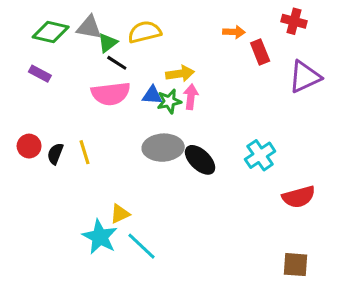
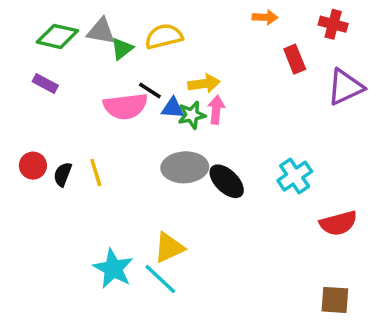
orange arrow: (234, 32) -> (265, 17), moved
black line: (117, 63) -> (150, 91), moved
yellow triangle: (120, 214) -> (169, 248), moved, size x1.4

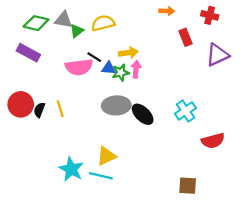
purple rectangle: (45, 84) -> (28, 53), size x1.5
red circle: (33, 166) -> (21, 104), size x1.5
cyan line: (160, 279) -> (101, 176), turned -30
brown square: (335, 300) -> (188, 186), moved

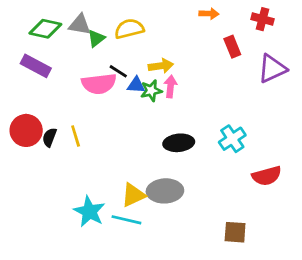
gray ellipse: (116, 105) -> (165, 191), moved
black ellipse: (143, 114) -> (179, 143), turned -50

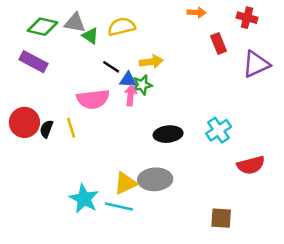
green triangle: (96, 38) -> (90, 36), turned -48
pink semicircle: (99, 84) -> (93, 99), moved
pink arrow: (170, 86) -> (131, 95), moved

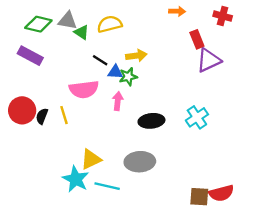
purple triangle: (256, 64) -> (209, 60), moved
pink arrow: (131, 95) -> (118, 101), moved
red semicircle: (251, 165) -> (221, 193), moved
yellow triangle: (125, 183) -> (91, 159), moved

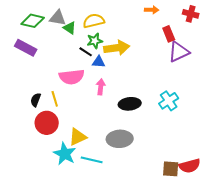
yellow arrow: (136, 56) -> (117, 48), size x1.4
green star: (128, 77) -> (95, 41), moved
red circle: (22, 110) -> (47, 123), moved

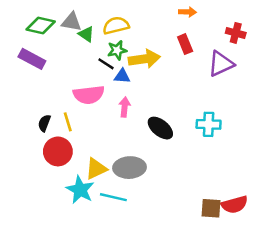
red cross: (191, 14) -> (236, 33), moved
red rectangle: (169, 34) -> (185, 44), moved
cyan cross: (169, 101) -> (209, 124), turned 36
black ellipse: (130, 104) -> (160, 128), turned 45
gray ellipse: (120, 139) -> (129, 168), moved

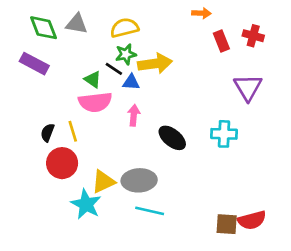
green diamond: (41, 26) -> (43, 28), turned 56
green triangle: (86, 34) -> (93, 79), moved
red rectangle: (185, 44) -> (221, 41), moved
purple triangle: (221, 64) -> (248, 87), moved, turned -36
cyan line: (113, 197) -> (150, 211), moved

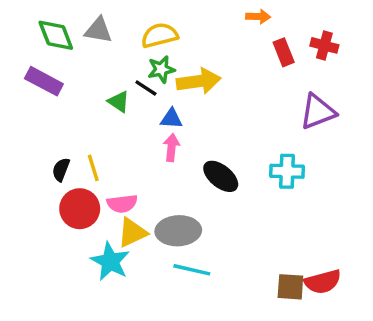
blue triangle: (131, 82) -> (171, 119), moved
purple triangle: (248, 87) -> (318, 112), turned 40
pink semicircle: (95, 102) -> (122, 204), moved, size x0.7

